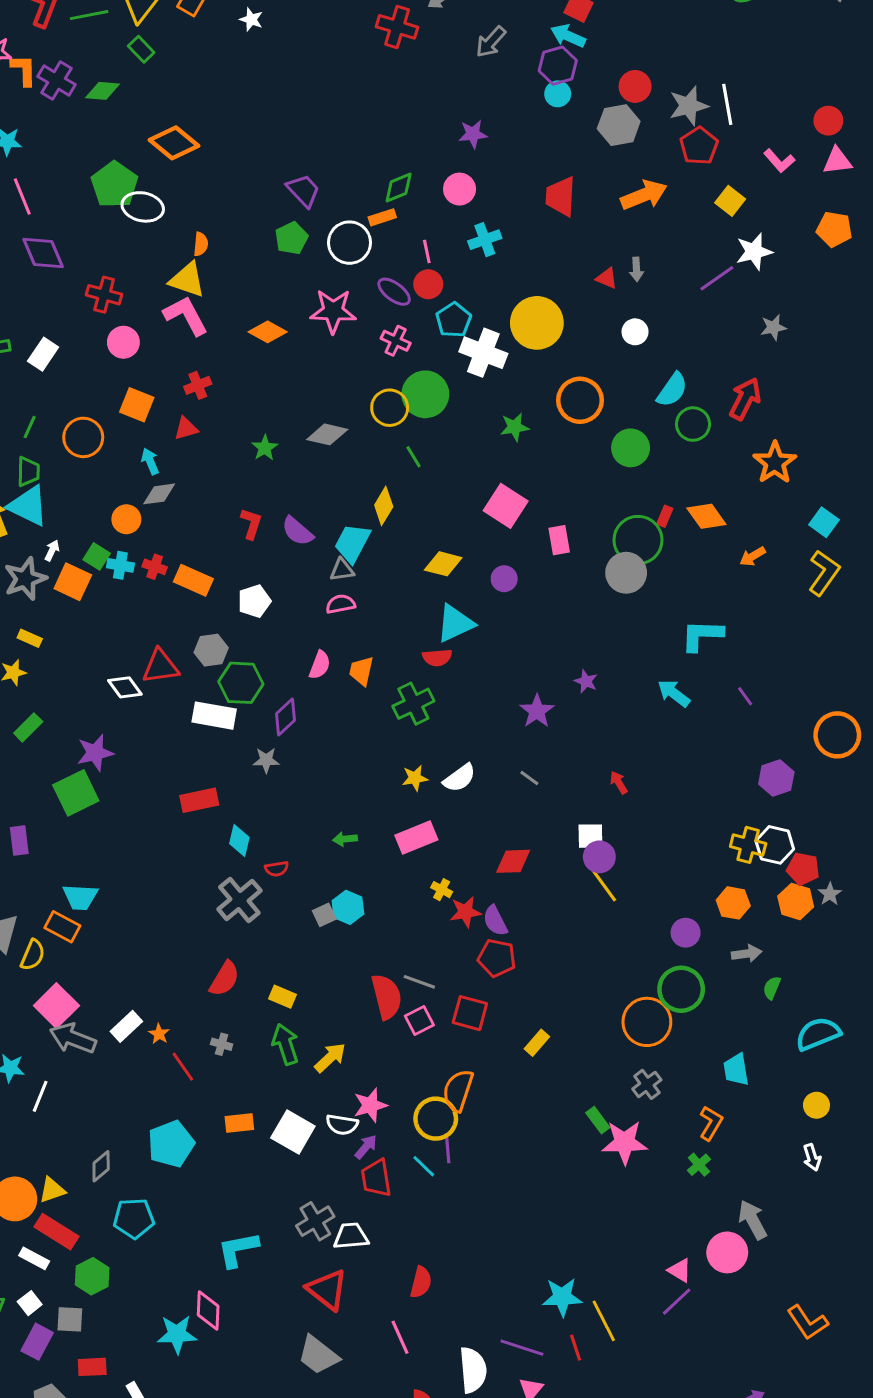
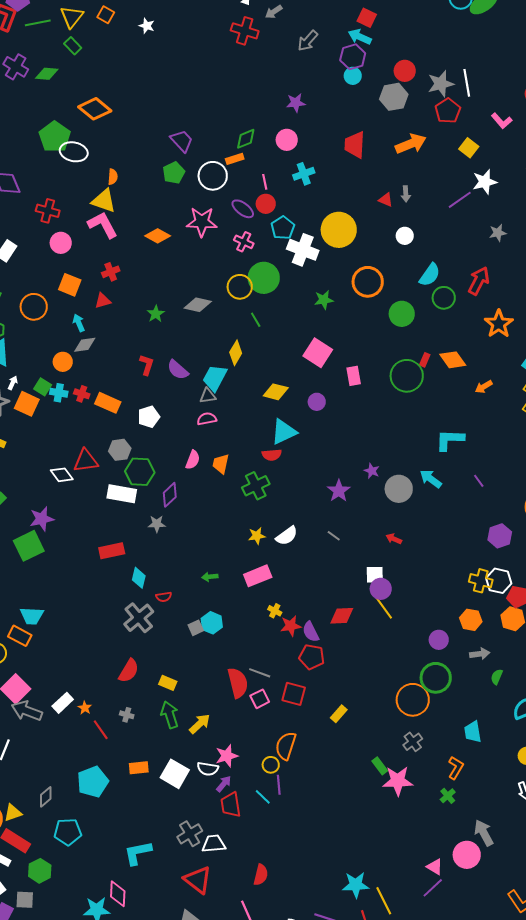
gray circle: (626, 573) -> (399, 489), moved
red arrow: (619, 782) -> (394, 539), turned -35
red diamond: (513, 861) -> (342, 616), moved
yellow circle: (436, 1119) -> (271, 765), size x0.6

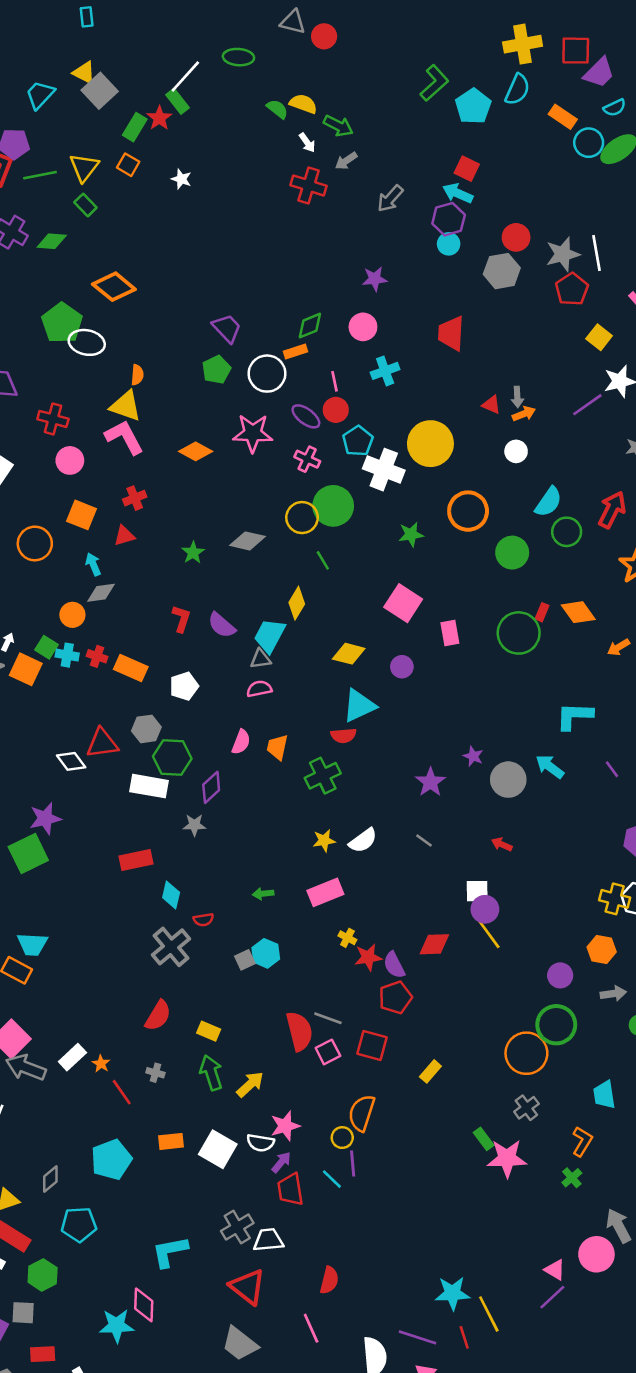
orange arrow: (411, 144) -> (524, 414), moved, size x0.6
red pentagon: (312, 657) -> (395, 997), turned -30

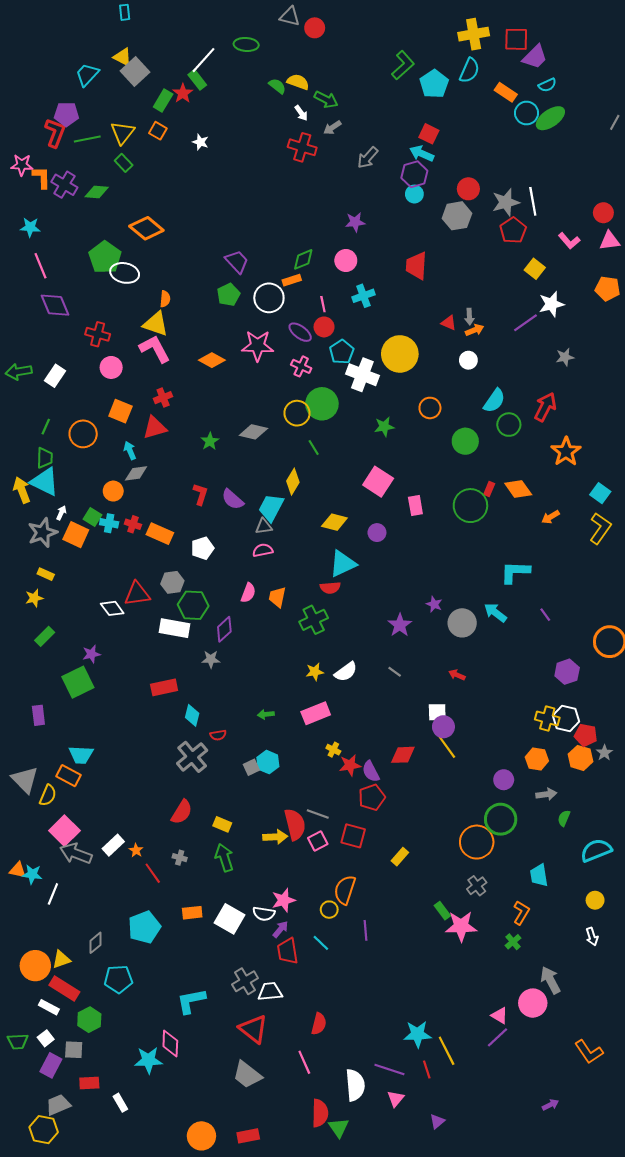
orange circle: (468, 511) -> (430, 408), size x0.7
red triangle: (124, 536) -> (155, 428), size x1.4
purple star: (45, 818) -> (91, 654), size x0.7
yellow arrow: (250, 1084) -> (275, 837), moved, turned 40
purple line: (353, 1163) -> (366, 930), moved

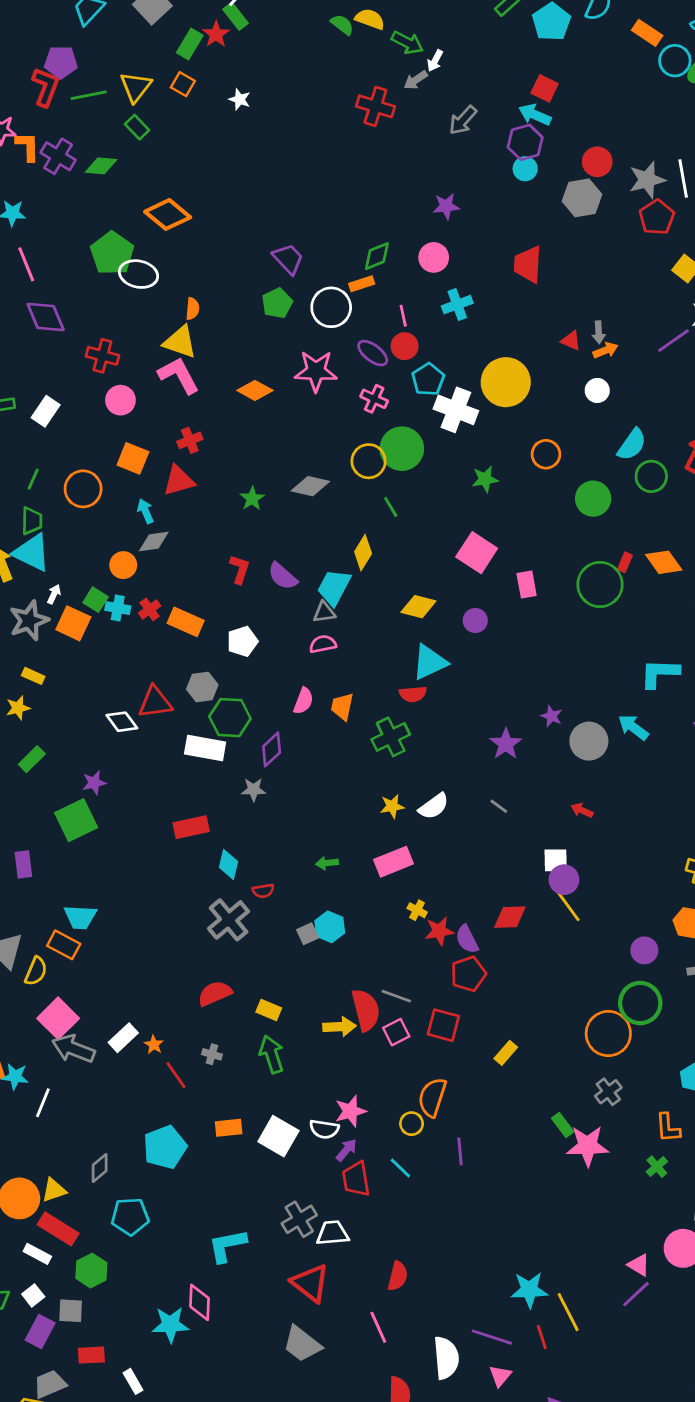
white arrow: (301, 113) -> (435, 61), moved, turned 63
red cross: (133, 524) -> (150, 609), turned 35
red semicircle: (182, 812) -> (215, 993), turned -145
orange L-shape: (521, 913) -> (668, 1128), turned 145

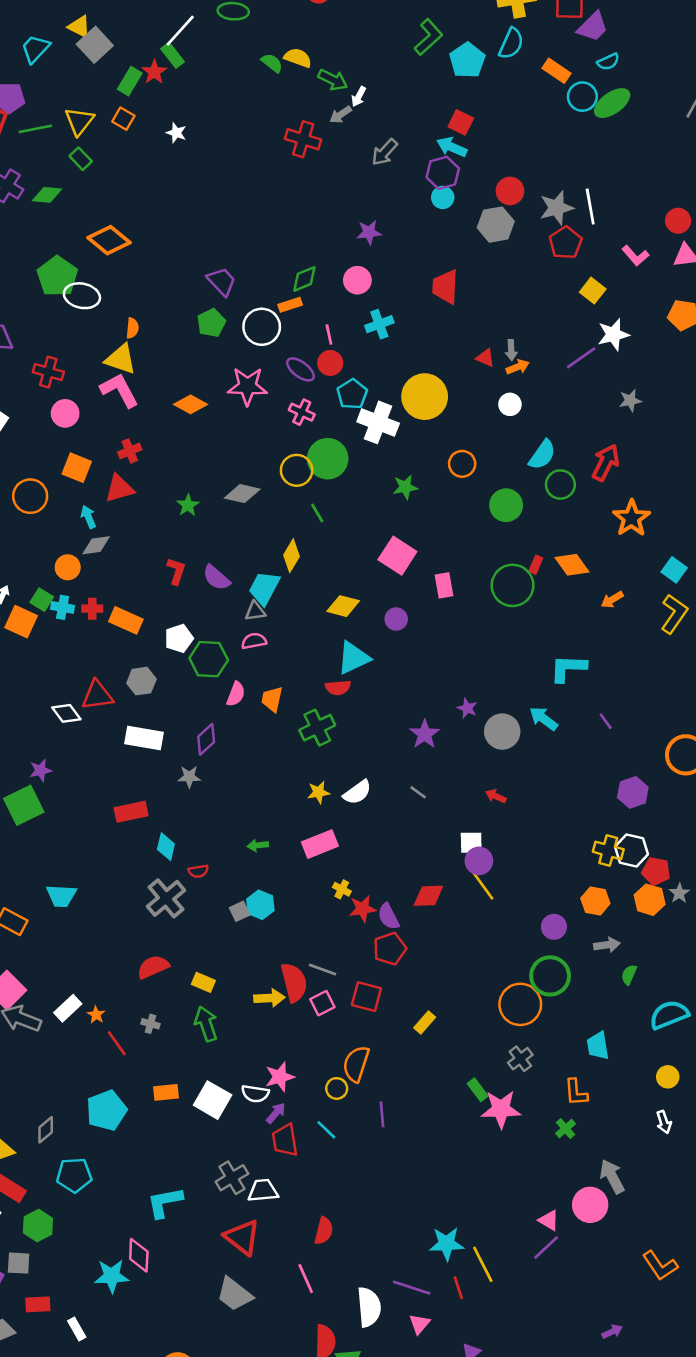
red cross: (150, 609) -> (92, 609), turned 36
green hexagon: (230, 718) -> (209, 659), moved
cyan trapezoid: (80, 917) -> (61, 896), moved

